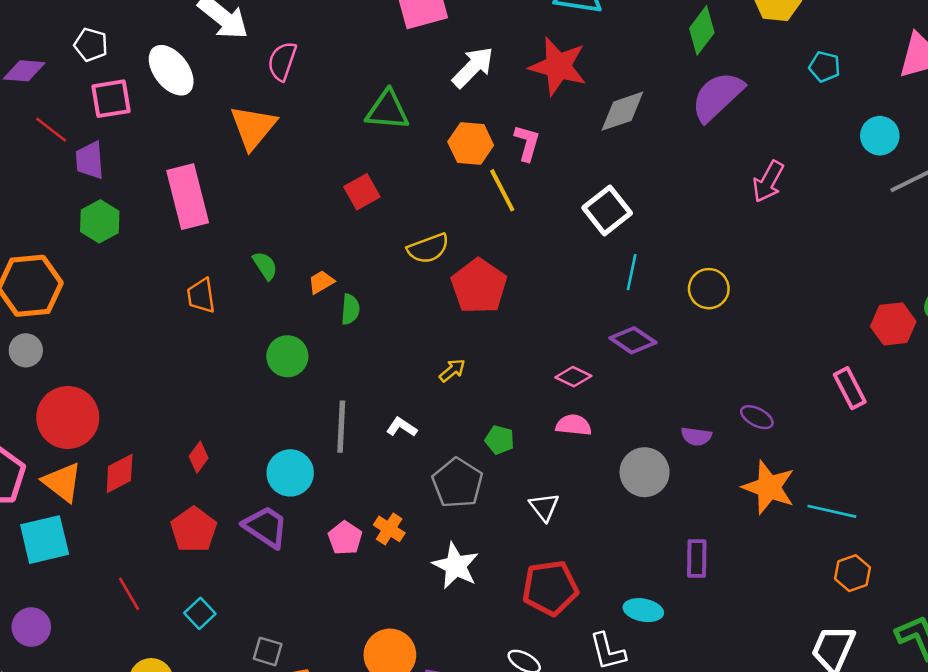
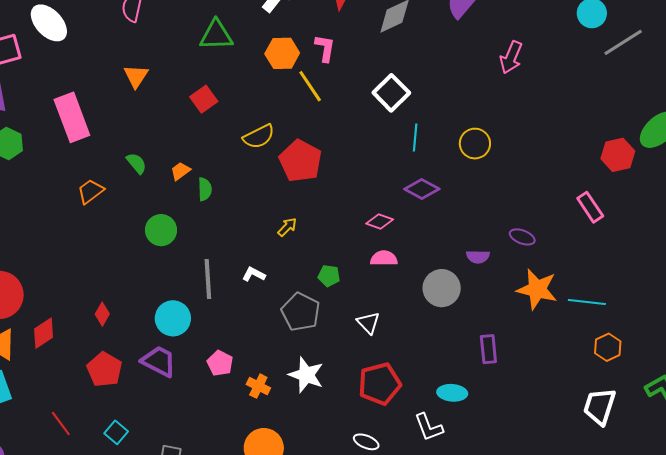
orange triangle: (253, 127) -> (136, 76), moved, size x0.7
orange trapezoid: (201, 296) -> (91, 191), turned 68
orange cross: (389, 529) -> (258, 386), moved

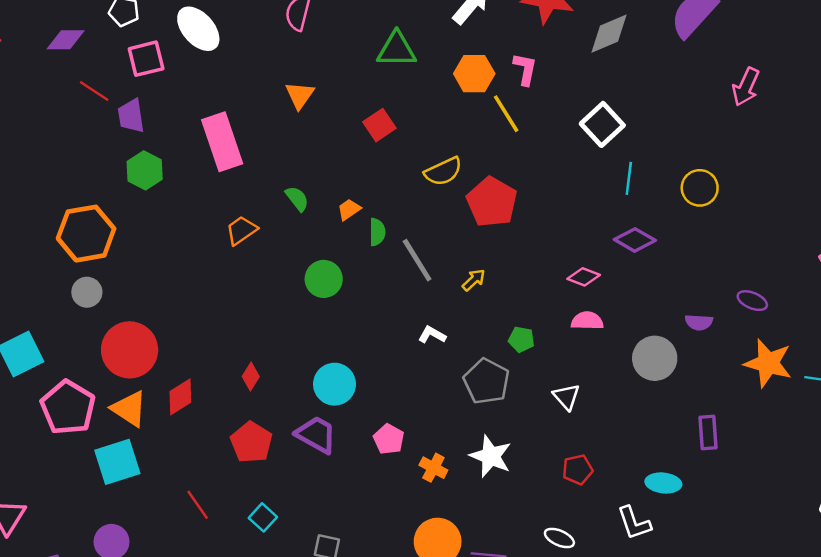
gray line: (208, 279) -> (417, 260), moved, turned -30
red pentagon: (380, 384) -> (578, 470), size x0.6

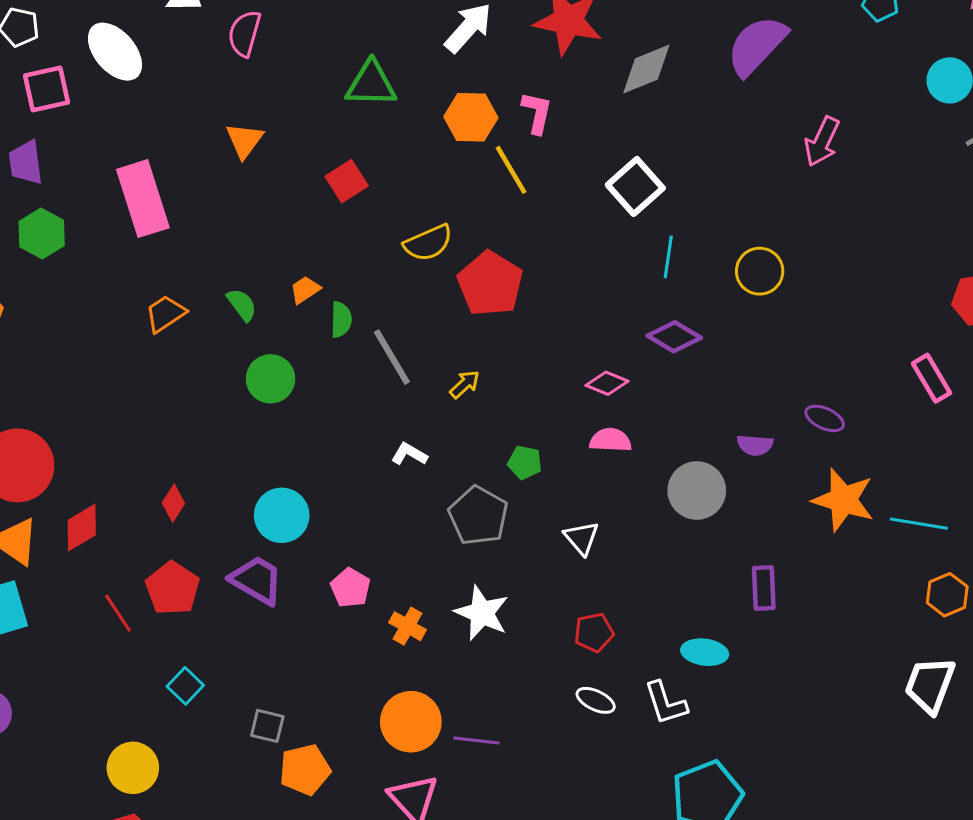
green semicircle: (297, 199) -> (242, 305), moved
red line: (198, 505) -> (118, 613), moved
white ellipse: (559, 538) -> (596, 700), moved

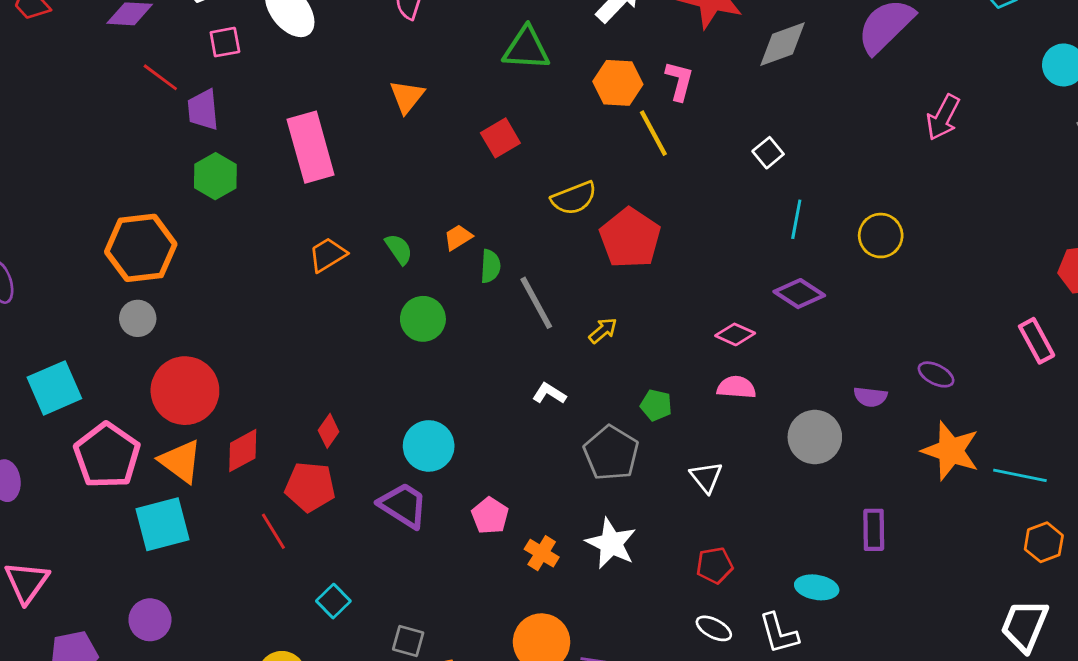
pink square: (47, 89) -> (225, 42), size x0.7
white square: (635, 186) -> (768, 153), size x0.6
red pentagon: (172, 588) -> (310, 487), moved, turned -30

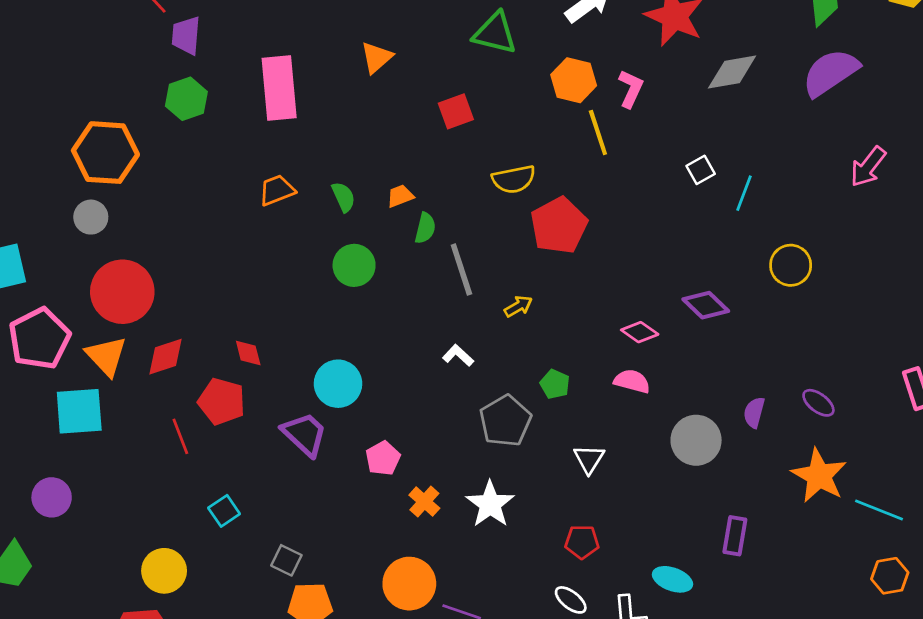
cyan line: (796, 219) -> (744, 193), moved
purple semicircle: (870, 397) -> (754, 412), turned 88
red diamond: (329, 431) -> (248, 353), turned -60

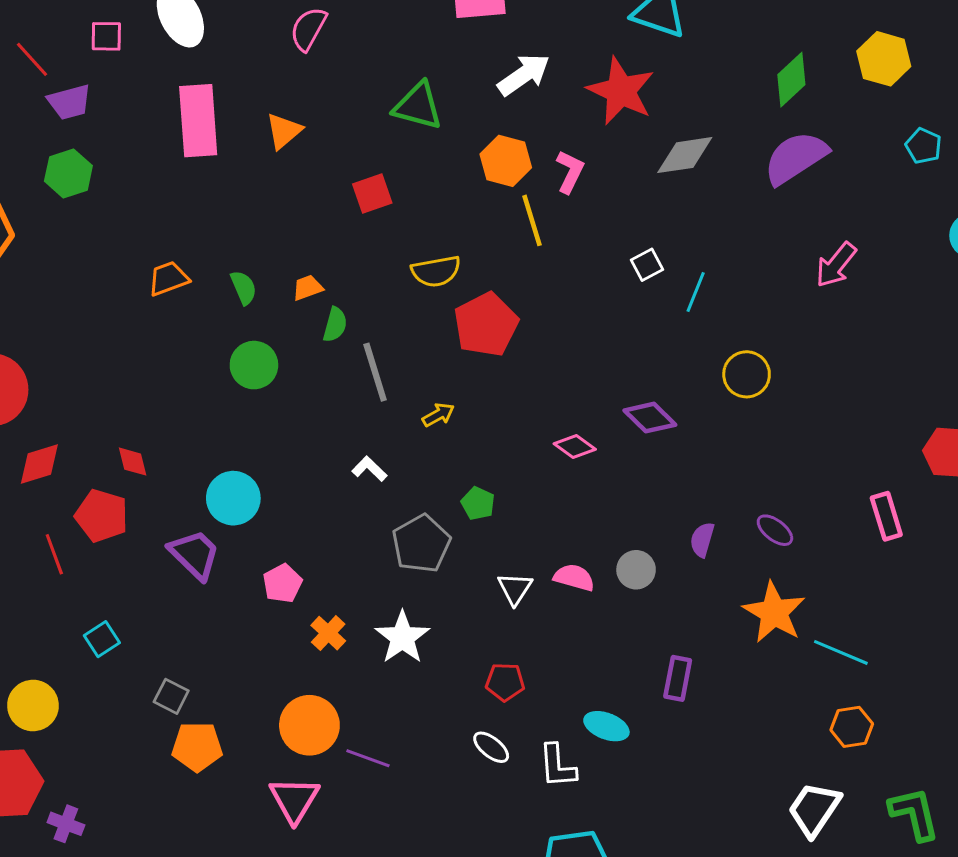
purple trapezoid: (186, 35) -> (69, 102), turned -111
pink rectangle: (279, 88) -> (198, 121), moved
pink semicircle: (632, 381) -> (574, 577), moved
gray circle: (696, 440) -> (636, 570), size x0.7

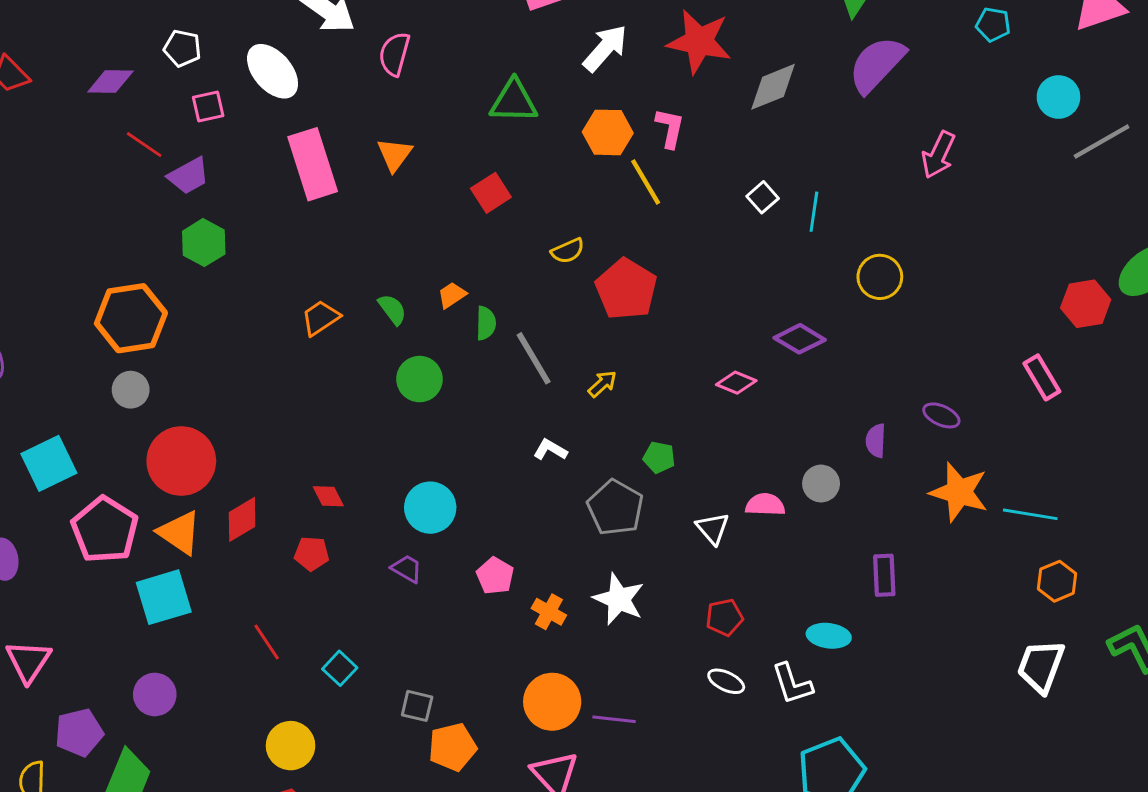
yellow semicircle: (436, 271) -> (568, 251), size x0.7
red pentagon: (102, 516) -> (312, 554), size x0.7
red line: (54, 554) -> (267, 642), moved
purple trapezoid: (194, 554) -> (407, 569), size x0.6

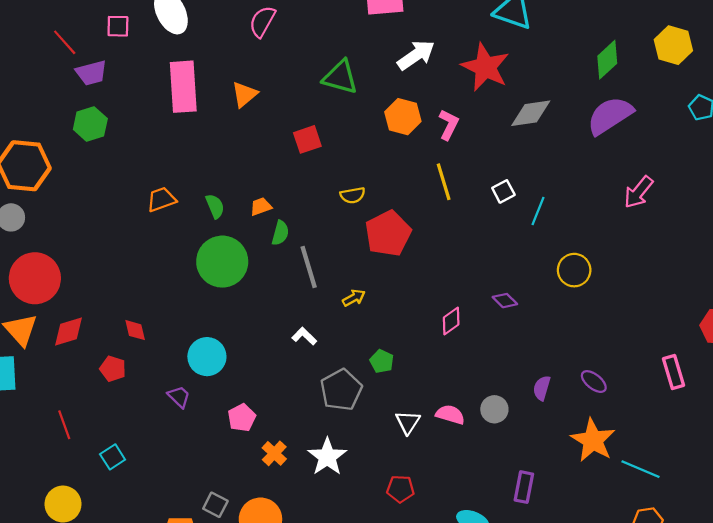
yellow line: (646, 182) -> (444, 182), moved
purple diamond: (800, 339) -> (505, 301), size x0.7
green circle: (419, 379) -> (222, 262), size x1.5
pink diamond: (736, 383) -> (451, 321), turned -72
gray square: (417, 706) -> (215, 505), moved

